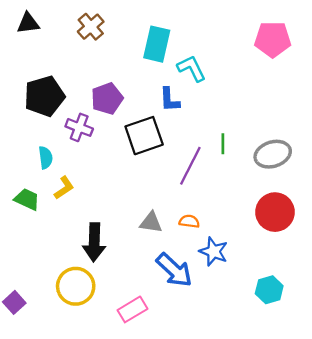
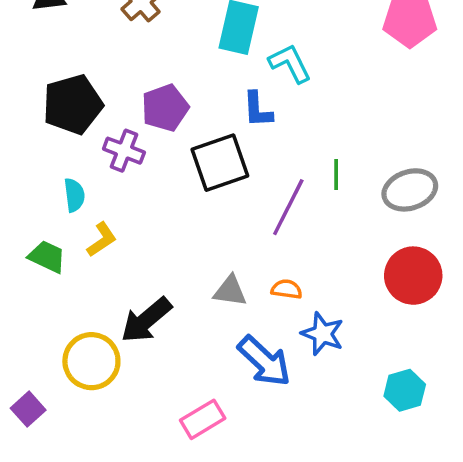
black arrow: (94, 242) -> (146, 320), turned 48
yellow circle: (76, 286) -> (91, 361), moved

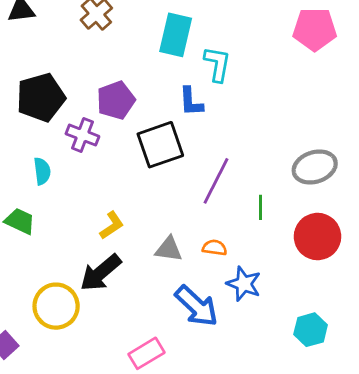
cyan L-shape: (290, 63) -> (217, 64), turned 36
green line: (336, 175) -> (260, 207), moved
yellow L-shape: (102, 240) -> (112, 225), moved

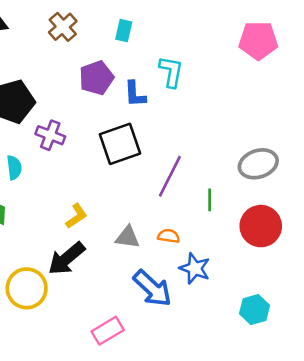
cyan rectangle: (176, 35) -> (124, 31), moved, size x0.6
purple pentagon: (116, 100) -> (96, 78), moved
blue L-shape: (191, 102) -> (135, 94), moved

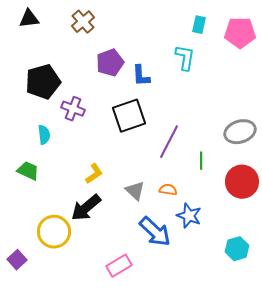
cyan rectangle: (124, 31) -> (199, 25), moved
cyan L-shape: (171, 72) -> (185, 58), moved
gray triangle: (128, 237) -> (135, 191), turned 35

